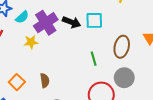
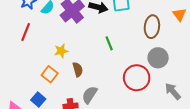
yellow star: (31, 42) -> (61, 51), moved
green line: (94, 59) -> (109, 43), moved

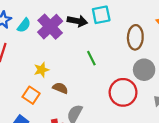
brown semicircle: (78, 69) -> (60, 88), turned -48

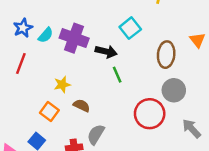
cyan square: (101, 15) -> (130, 28), turned -30
black arrow: (77, 21) -> (106, 52), moved
purple cross: (50, 27) -> (74, 38), turned -30

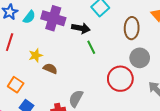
yellow star: (62, 84) -> (36, 55), moved
brown semicircle: (82, 105) -> (50, 69), moved
orange square: (49, 112) -> (16, 85), moved

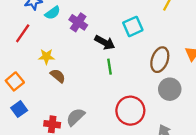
purple cross: (53, 18) -> (78, 22), size x0.7
gray circle: (140, 58) -> (170, 89), moved

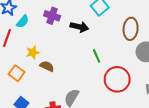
cyan semicircle: (53, 13) -> (23, 21), moved
green line: (110, 67) -> (97, 56), moved
orange square: (15, 81) -> (17, 73), moved

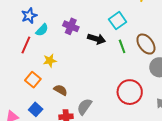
brown ellipse: (131, 29) -> (146, 44), turned -45
green line: (97, 56) -> (122, 46), moved
brown semicircle: (47, 66) -> (60, 90), moved

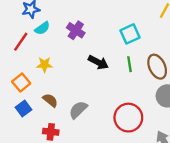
black arrow: (97, 39) -> (98, 62), moved
gray semicircle: (84, 107) -> (78, 110), moved
blue square: (36, 109) -> (24, 108), moved

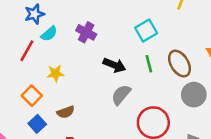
brown semicircle: (50, 100) -> (66, 112), turned 126
gray semicircle: (78, 110) -> (121, 95), moved

